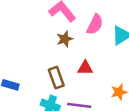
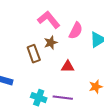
brown rectangle: (56, 78) -> (34, 54), moved

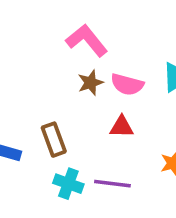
pink semicircle: (76, 31) -> (127, 84), moved, turned 78
brown rectangle: (34, 54) -> (54, 140), moved

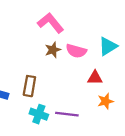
red triangle: (122, 127) -> (95, 78), moved
brown rectangle: (54, 140) -> (29, 86), turned 30

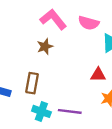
brown star: (53, 50) -> (45, 47), moved
pink semicircle: (76, 51) -> (89, 23), moved

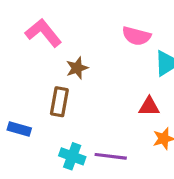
pink L-shape: (53, 19) -> (43, 33), moved
brown rectangle: (32, 83) -> (59, 102), moved

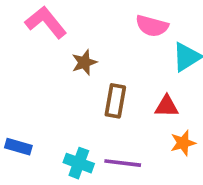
brown rectangle: (59, 102) -> (115, 101), moved
blue rectangle: (19, 129) -> (18, 147), moved

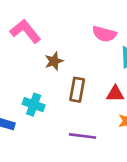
cyan cross: (79, 163) -> (34, 105), moved

